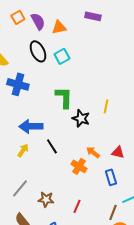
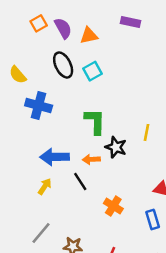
orange arrow: (93, 152) -> (91, 159), moved, turned -40

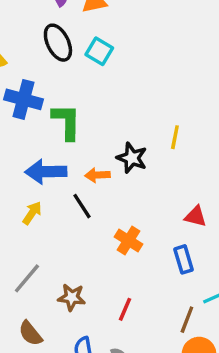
cyan square: (93, 71) -> (99, 51), turned -30
green L-shape: (95, 121) -> (67, 122), moved

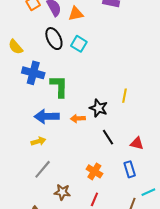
black line: (82, 206) -> (108, 137), moved
yellow arrow: (32, 213) -> (38, 141), turned 40
orange cross: (128, 240) -> (94, 171), moved
gray line: (27, 278) -> (43, 169), moved

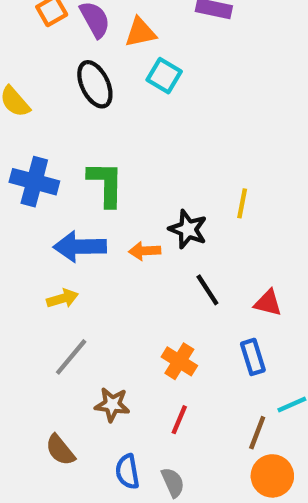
cyan square: (79, 44) -> (164, 76), moved
blue cross: (33, 73) -> (34, 182), moved

